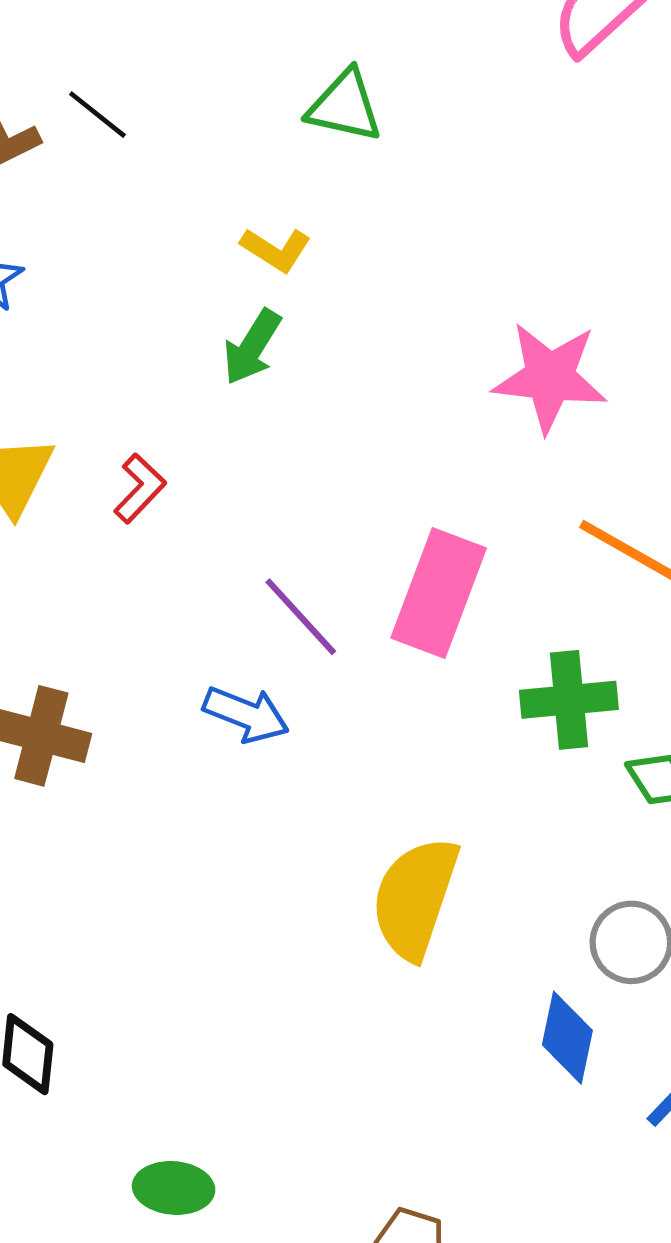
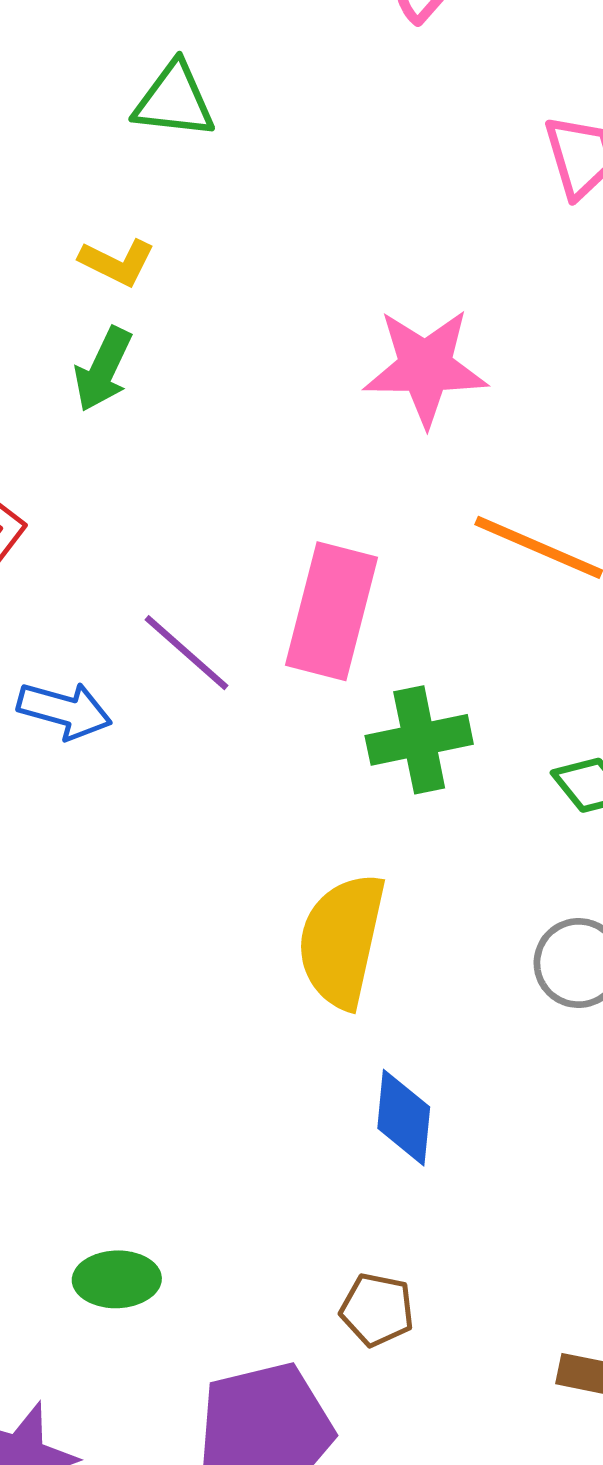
green cross: (569, 700) -> (419, 740), moved
blue arrow: (246, 714) -> (64, 710), moved
blue diamond: (567, 1038) -> (404, 1118), moved

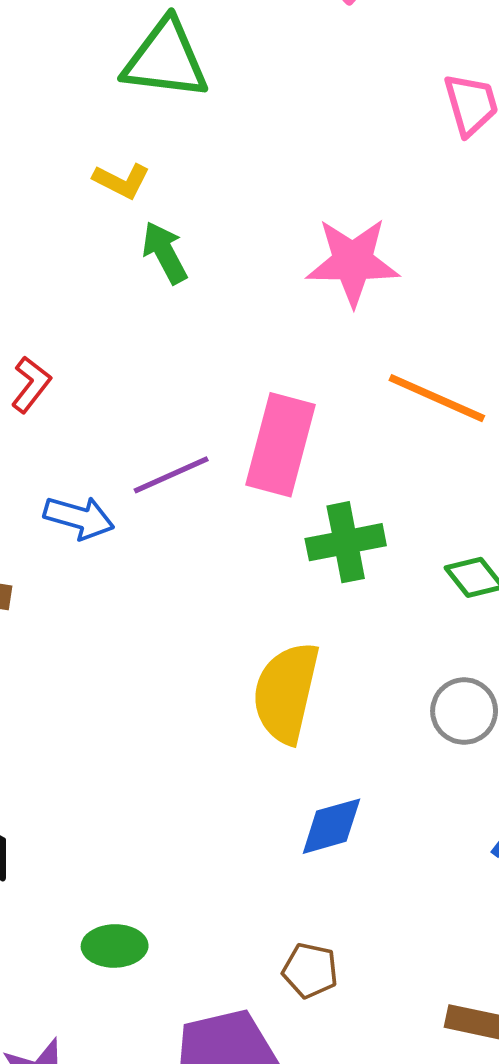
green triangle: (174, 100) -> (166, 59), size x1.4
green arrow: (103, 369) -> (165, 253), moved, turned 126
purple line: (186, 653) -> (171, 475), turned -66
blue diamond: (404, 1118) -> (331, 826), turned 68

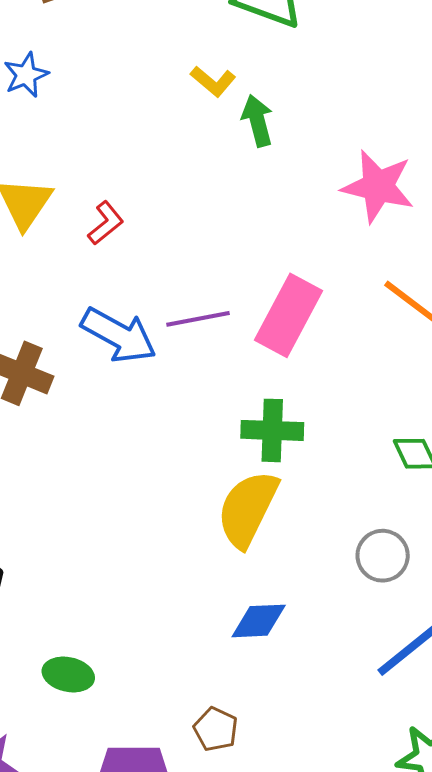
green arrow: (165, 253) -> (257, 121), moved
blue arrow: (79, 518) -> (119, 335), size x1.4
green cross: (346, 542) -> (272, 430), moved

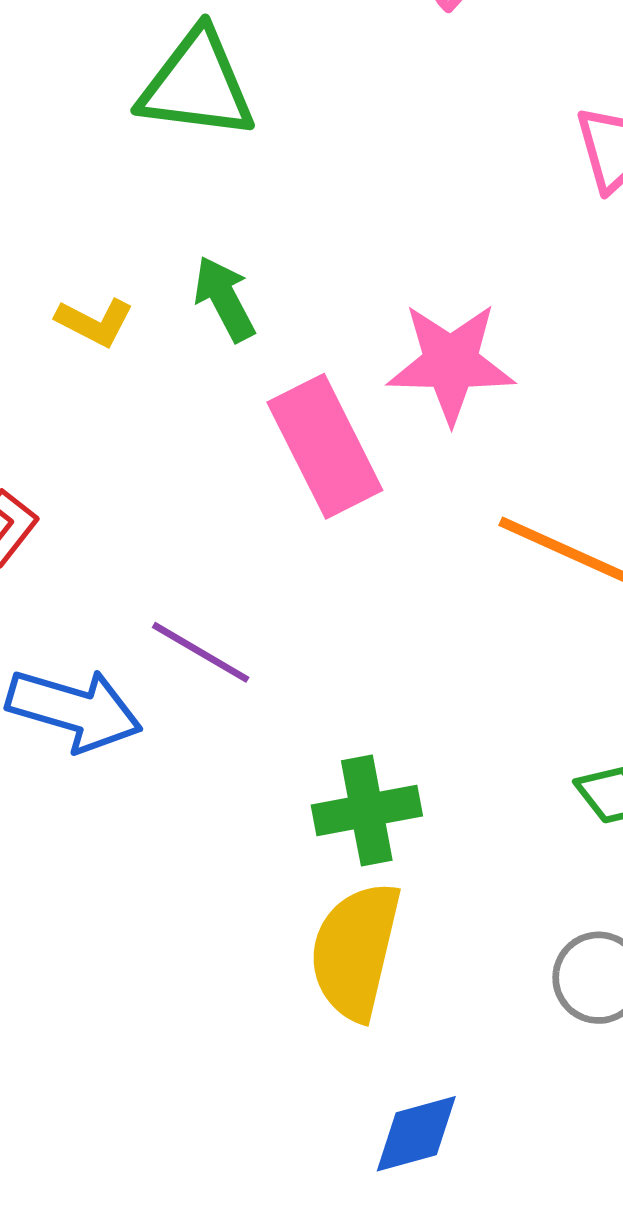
yellow L-shape: (213, 81) -> (95, 322), moved
pink rectangle: (289, 315) -> (325, 446), moved, turned -42
purple line: (198, 319) -> (201, 652), turned 54

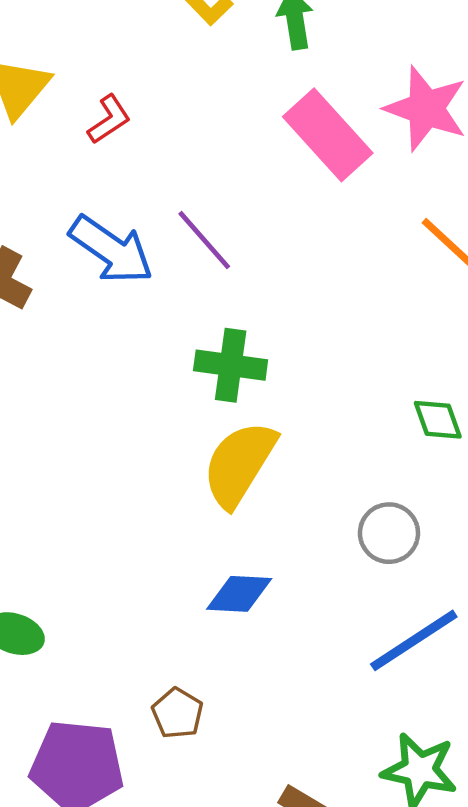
pink rectangle: (325, 446) -> (328, 135), turned -34
green cross: (367, 810) -> (231, 365), moved

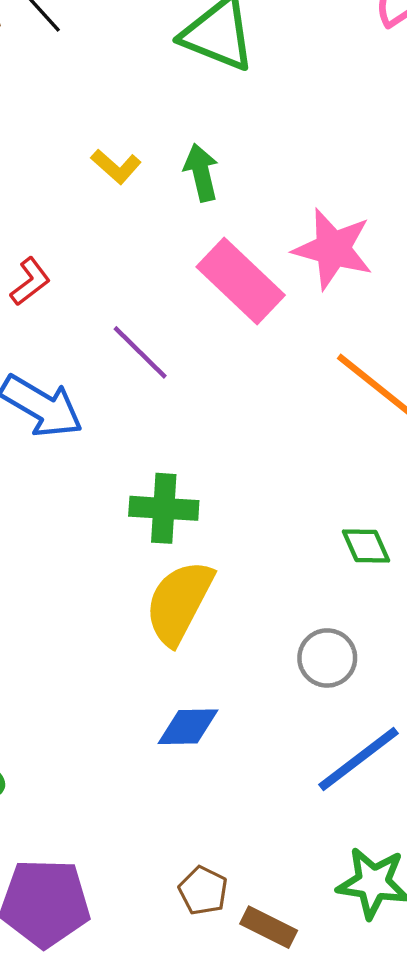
purple line: (204, 240) -> (140, 352), moved
brown pentagon: (178, 713) -> (203, 891), moved

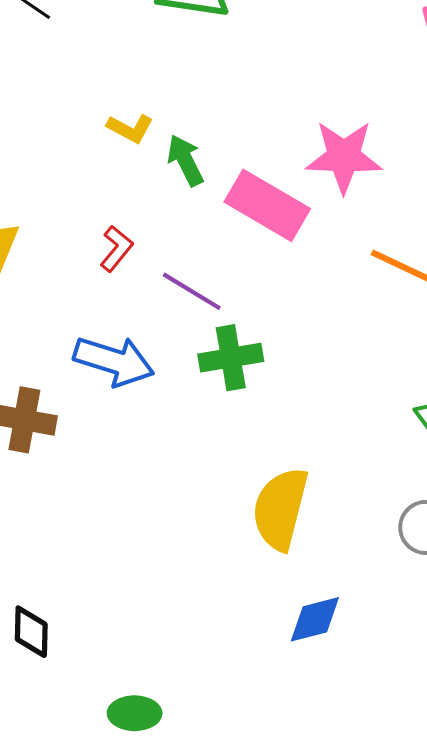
green arrow: (201, 173) -> (185, 160), moved
red L-shape: (30, 282) -> (116, 249), moved
green cross: (164, 508) -> (231, 358), moved

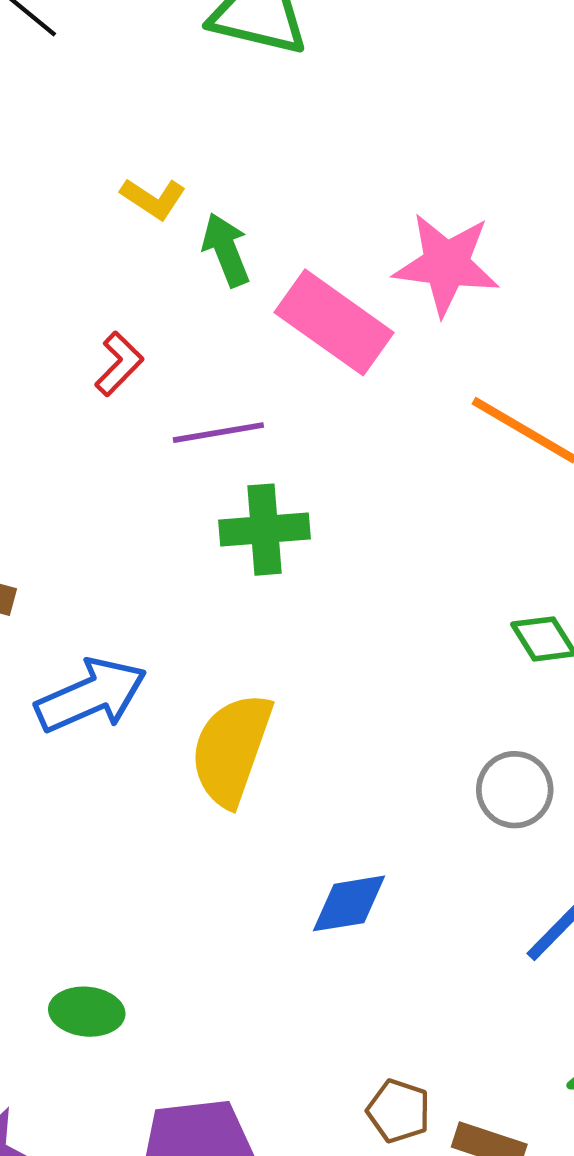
purple line: (192, 291) -> (218, 433), turned -46
blue arrow: (114, 361) -> (91, 695), moved, turned -46
yellow semicircle: (280, 509) -> (231, 749), moved

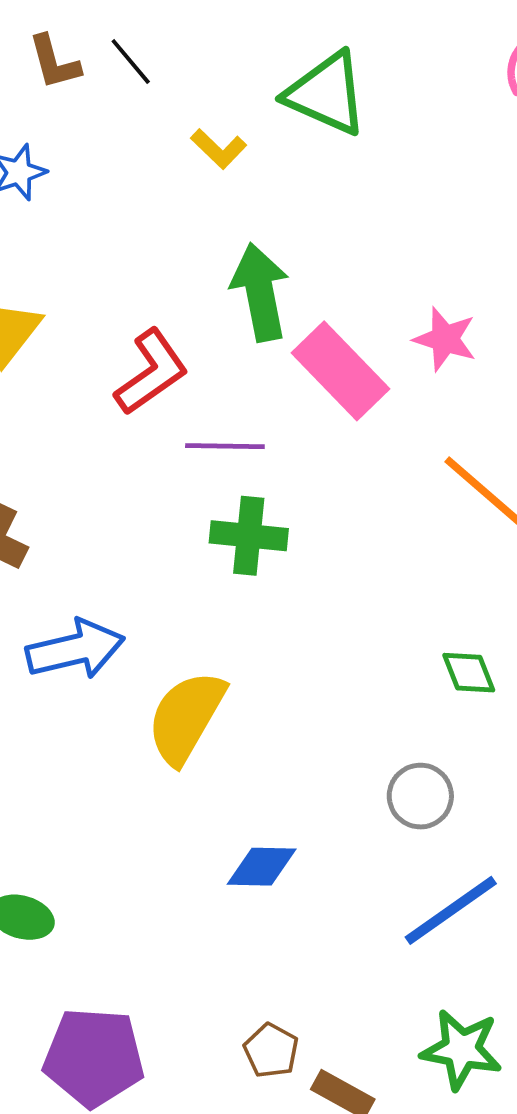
yellow L-shape: (153, 199) -> (219, 149), moved
green arrow: (226, 250) -> (260, 292), size x1.5
pink star: (446, 264) -> (445, 339), size x0.7
red L-shape: (119, 364) -> (151, 372), size x1.6

